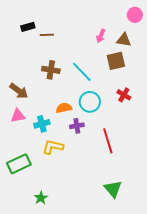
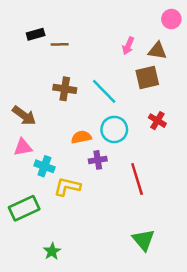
cyan cross: (42, 124) -> (44, 166), moved, turned 35

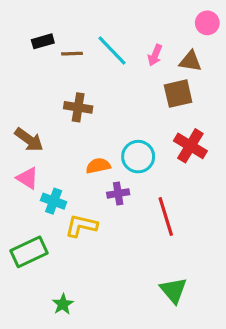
cyan line: (104, 91) -> (112, 51), moved
red cross: (157, 121) -> (190, 146), size x1.5
pink triangle: (23, 147) -> (27, 178), turned 42

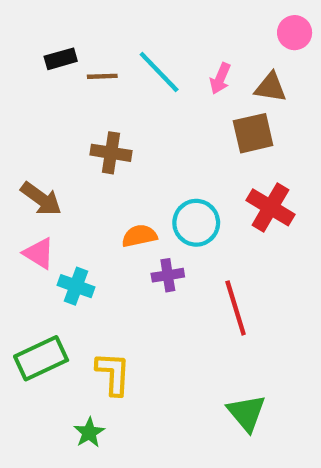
yellow L-shape: (81, 226) -> (113, 374), moved, turned 80

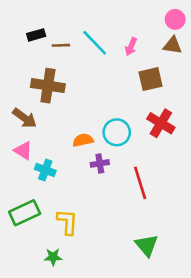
brown triangle: (271, 87) -> (173, 45), moved
brown cross: (111, 153) -> (48, 86), moved, size x1.4
green star: (89, 433) -> (53, 257), turned 30

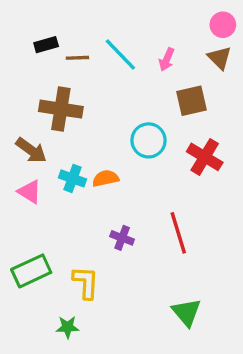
brown triangle: (173, 45) -> (220, 58), turned 36
cyan circle: (117, 132) -> (148, 140), moved
purple cross: (100, 163) -> (122, 238), moved, turned 30
cyan cross: (45, 170) -> (72, 178), moved

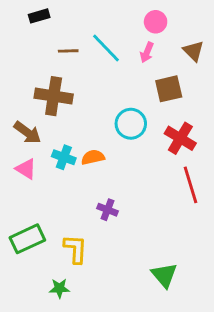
pink circle: (223, 25) -> (156, 22), moved
black rectangle: (46, 45) -> (39, 16), moved
red line: (178, 233) -> (191, 185), moved

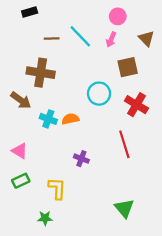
pink triangle: (26, 169) -> (20, 151), moved
red line: (191, 185) -> (124, 144), moved
green rectangle: (27, 239) -> (21, 181), size x0.7

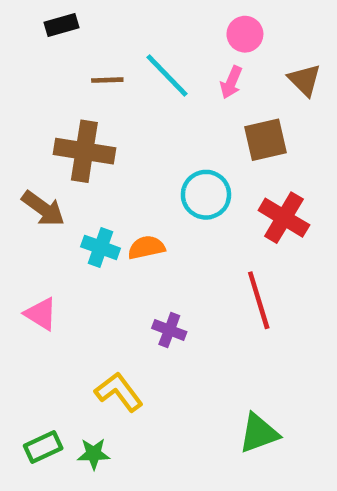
green rectangle: (21, 181) -> (43, 447), moved
yellow L-shape: (57, 188) -> (119, 392), turned -40
green triangle: (124, 208) -> (259, 433), turned 50

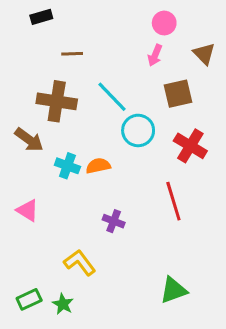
cyan line: (167, 75) -> (112, 97), moved
green star: (94, 454) -> (63, 304), turned 30

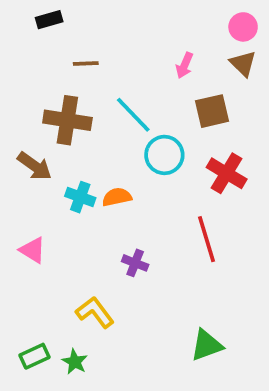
pink circle: (164, 23) -> (243, 27), moved

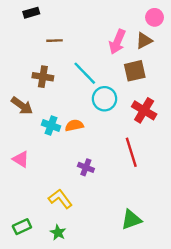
brown triangle: (243, 64) -> (144, 41), moved, turned 48
pink arrow: (185, 65) -> (117, 42), size x1.5
brown cross: (67, 120) -> (43, 77), size x0.7
green star: (75, 362) -> (58, 232), moved

